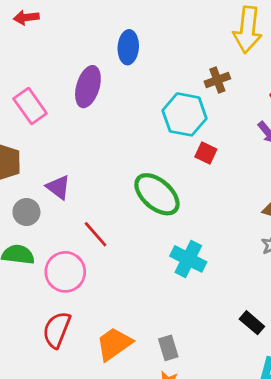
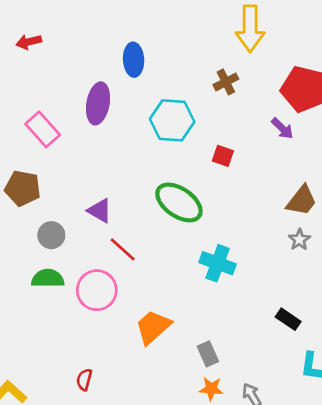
cyan hexagon: (185, 114) -> (172, 120), moved
purple triangle: (58, 187) -> (100, 211), moved
red semicircle: (57, 330) -> (84, 380), moved, size x0.6
orange trapezoid: (114, 344) -> (153, 327), moved

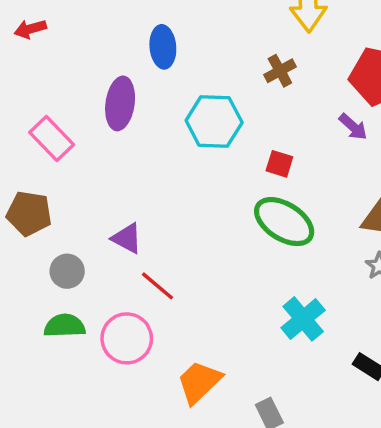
green ellipse: (179, 202) -> (284, 222), moved
cyan cross: (218, 263) -> (303, 319), moved, turned 32

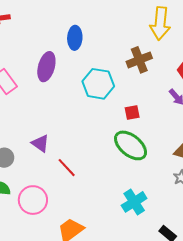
brown cross: (280, 71) -> (139, 60), size x1.4
red square: (279, 164) -> (132, 113), turned -35
red line: (157, 286) -> (67, 168), moved

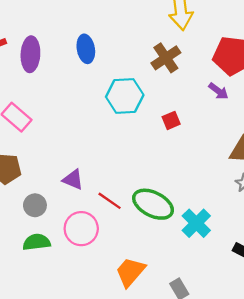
purple ellipse: (46, 67) -> (30, 54), moved
green ellipse: (131, 145) -> (153, 204), moved
pink circle: (33, 200) -> (81, 229), moved

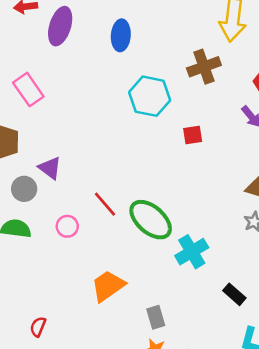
purple triangle: (73, 180) -> (50, 168), moved
pink circle: (81, 229) -> (67, 226), size x0.6

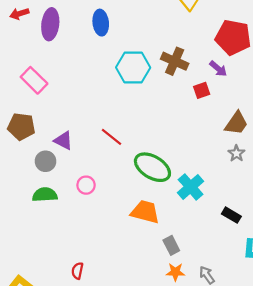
brown cross: (204, 67) -> (175, 61), moved, turned -36
red square: (193, 135) -> (202, 90), moved
red line: (105, 204) -> (111, 137), moved
orange trapezoid: (108, 286) -> (145, 212), moved, turned 60

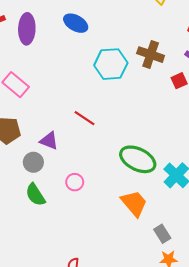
blue ellipse: (101, 23) -> (76, 23), turned -50
red line: (111, 137) -> (85, 118), moved
green semicircle: (45, 195) -> (35, 195), turned -115
orange trapezoid: (145, 212) -> (134, 203), turned 40

